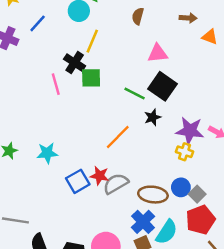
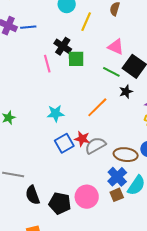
blue line: (38, 23) -> (28, 27), moved, turned 42
yellow line: (92, 41) -> (86, 22), moved
pink triangle: (158, 53) -> (116, 47), moved, turned 30
cyan star: (47, 153) -> (55, 113), moved

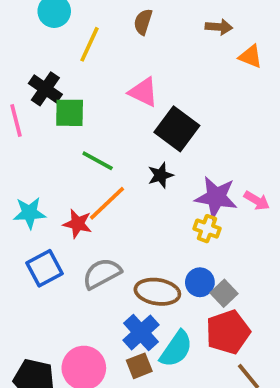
green line: (111, 72) -> (98, 161), moved
red star: (82, 139) -> (78, 224), moved

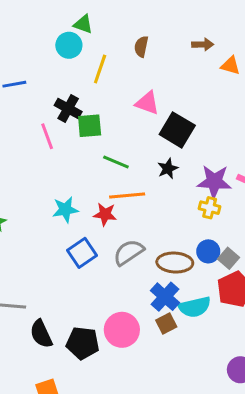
orange line: (107, 203) -> (127, 195), turned 44
cyan semicircle: (176, 349) -> (195, 307), turned 48

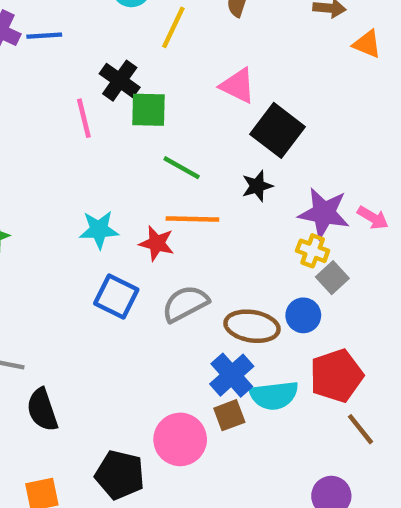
blue square: (82, 253) -> (116, 297), turned -36
gray square: (229, 258) -> (332, 278), moved
pink circle: (122, 330) -> (180, 439), moved
black pentagon: (83, 343) -> (120, 475), moved

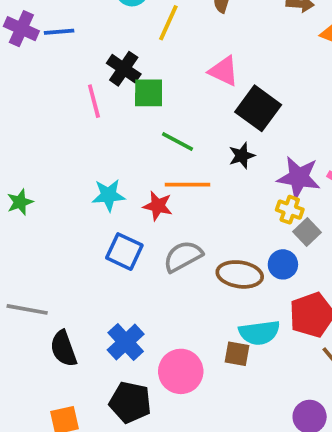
blue cross: (232, 375) -> (126, 342), moved
brown square: (229, 415) -> (237, 354), moved, turned 32

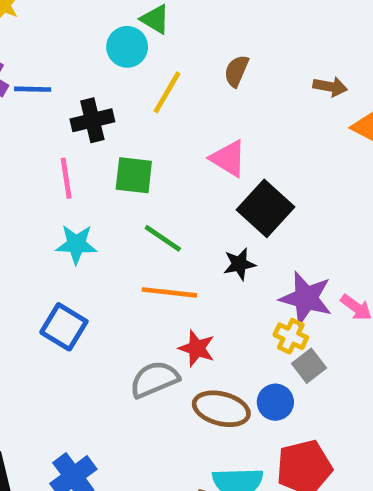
black cross: (124, 69) -> (92, 120), moved, turned 36
cyan star: (109, 195) -> (76, 244), moved
red star: (158, 206) -> (197, 348), moved
blue square: (124, 252) -> (64, 327), moved

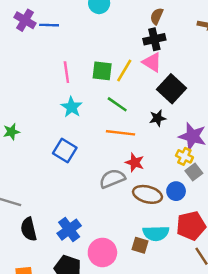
yellow line: (167, 92) -> (124, 71), moved
black cross: (92, 120) -> (154, 39), moved
cyan star: (76, 244) -> (72, 107), turned 30

